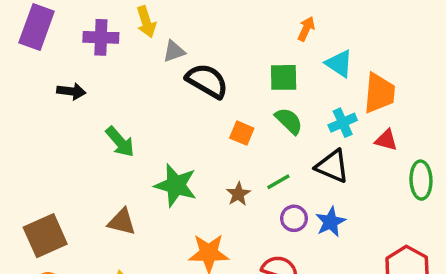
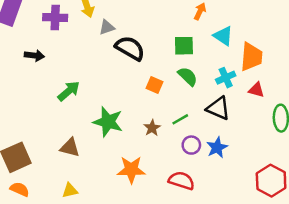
green arrow: (120, 142) -> (69, 91), turned -90

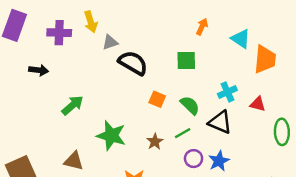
cyan triangle: (223, 36) -> (241, 39), moved
orange trapezoid: (251, 57) -> (265, 59), moved
green semicircle: (188, 76) -> (190, 105), moved

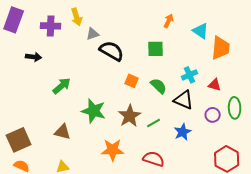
green line: (183, 133) -> (154, 123), moved
brown star: (155, 142) -> (130, 116), size x1.6
purple circle: (194, 159) -> (213, 115), moved

